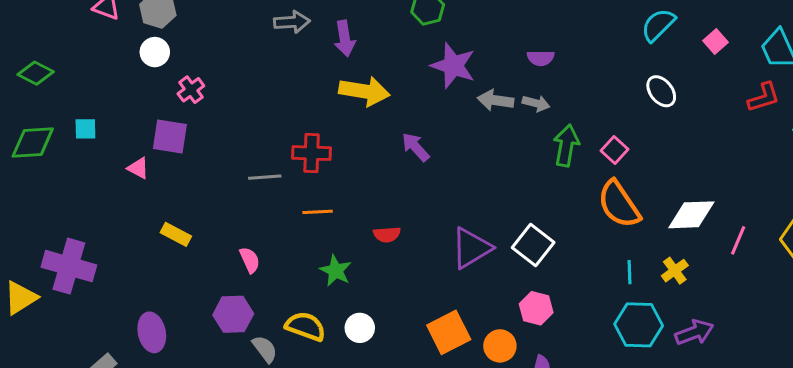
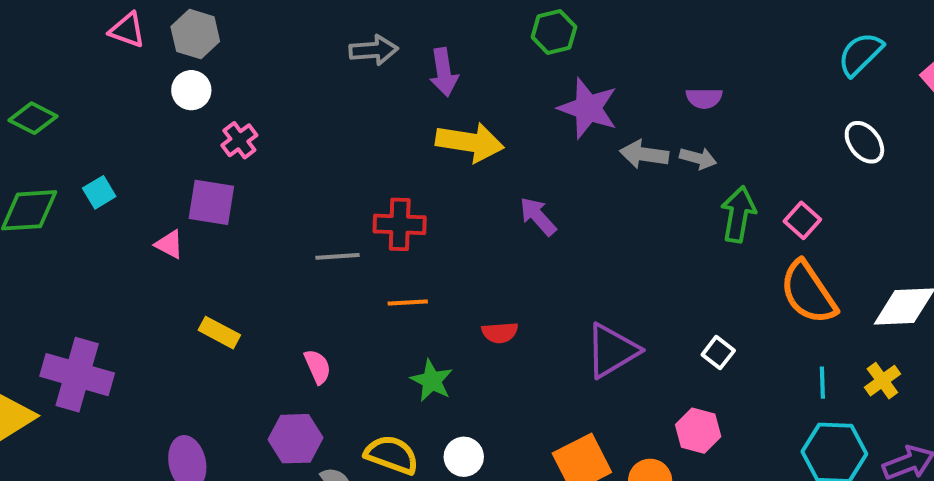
cyan square: (85, 129) -> (99, 192), turned -30
white square: (533, 245) -> (718, 353), moved, size x0.6

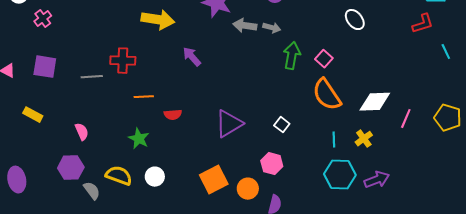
purple square: (211, 202) -> (45, 67), moved
orange line: (408, 303) -> (144, 97), moved

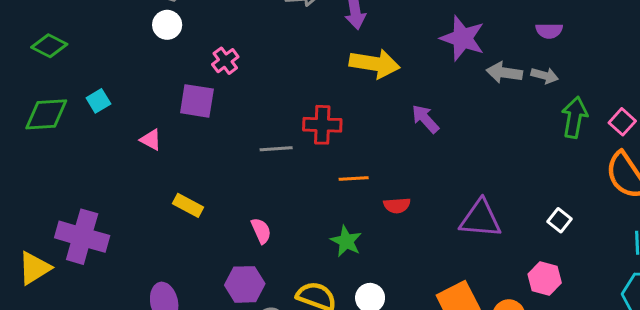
pink cross: (43, 19) -> (225, 61), moved
purple square: (45, 67) -> (197, 101), moved
purple triangle: (229, 124) -> (480, 219), turned 36

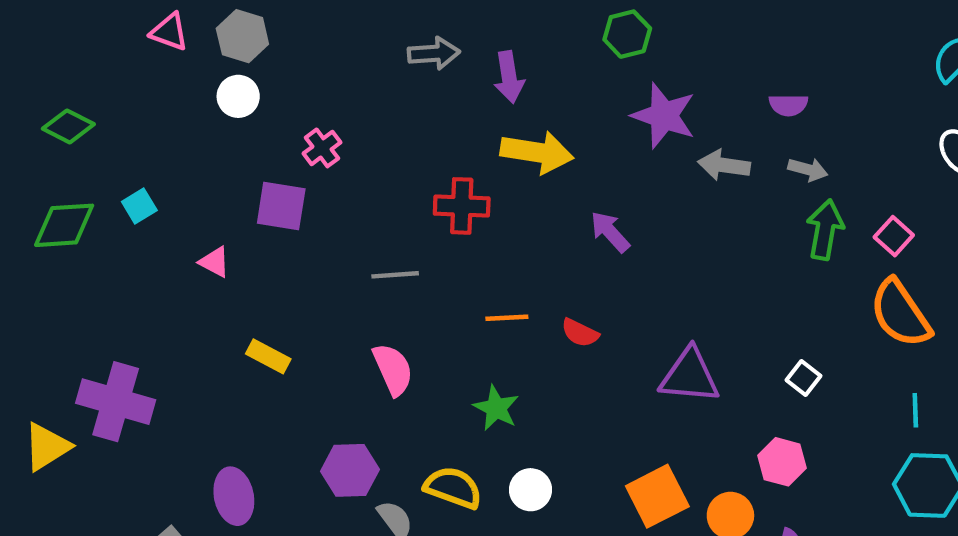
gray arrow: (545, 76) -> (808, 169), moved
red cross: (322, 125) -> (462, 206), moved
red semicircle: (397, 205) -> (580, 333), moved, turned 30
pink semicircle: (261, 231) -> (393, 369), moved, size x1.4

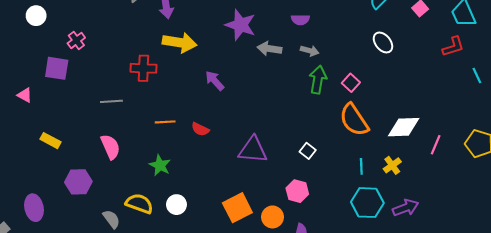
purple hexagon: (350, 470) -> (78, 182), moved

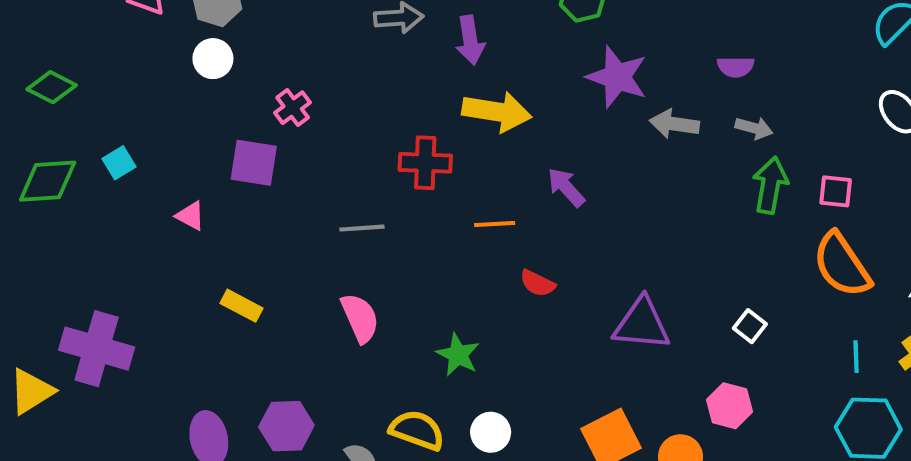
pink square: (351, 83) -> (836, 191), turned -36
orange line: (165, 122) -> (495, 224), moved
purple hexagon: (78, 182) -> (286, 426), moved

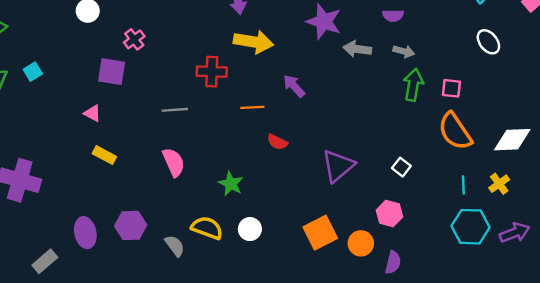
pink triangle: (190, 216) -> (92, 113), moved
purple triangle: (642, 324) -> (338, 166), turned -45

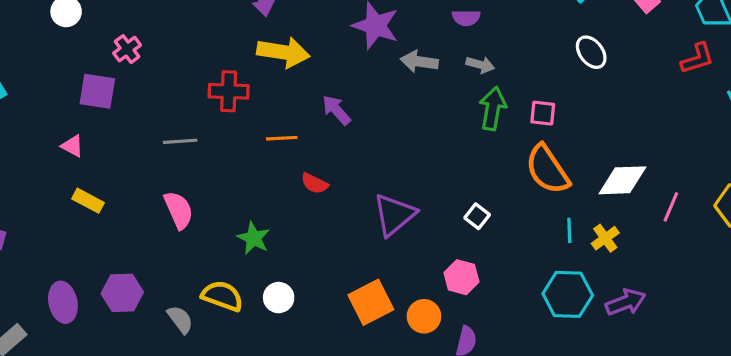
cyan line: (463, 185) -> (569, 230), moved

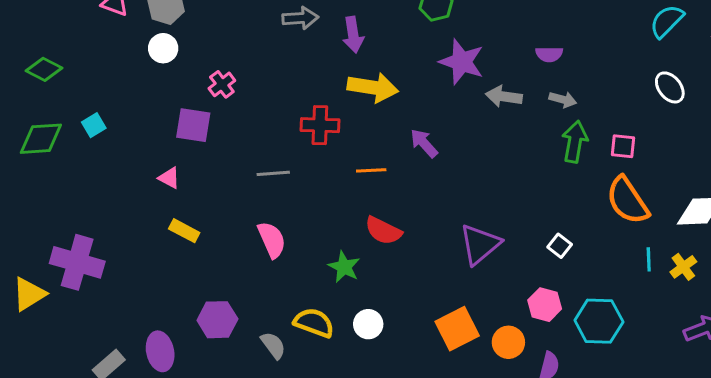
red semicircle: (315, 183) -> (383, 231), moved, size x1.4
cyan hexagon: (568, 294) -> (599, 321), moved
purple ellipse: (63, 302) -> (160, 351), moved

